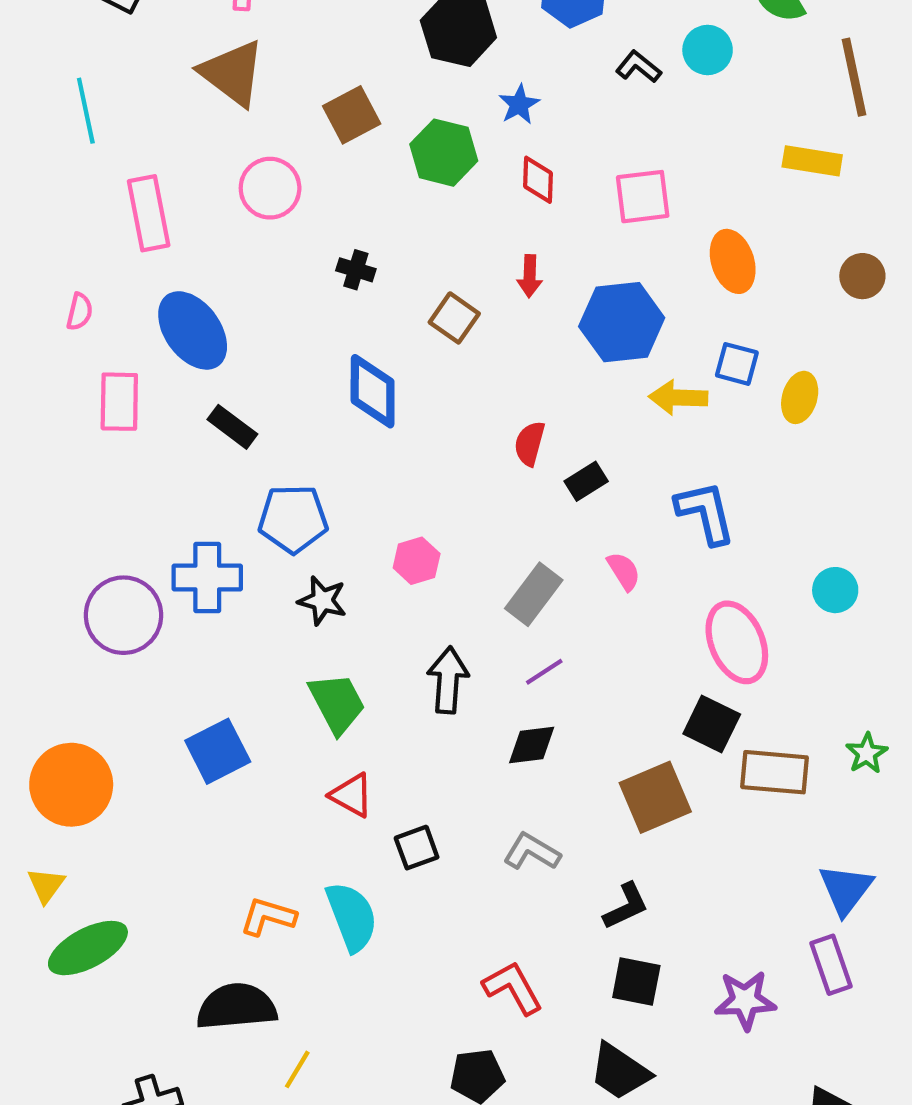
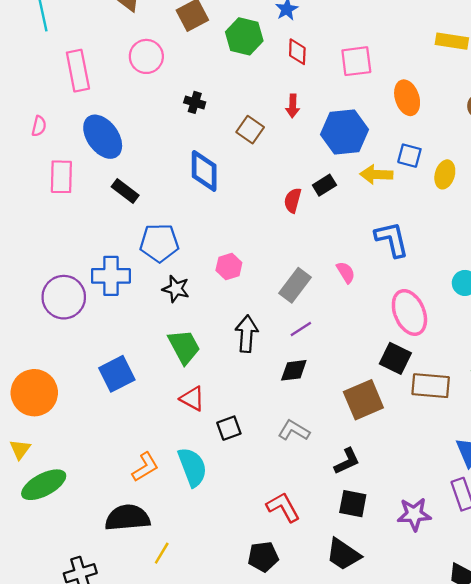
black rectangle: (586, 481) -> (324, 185), moved
orange L-shape: (268, 917) -> (145, 467), turned 132

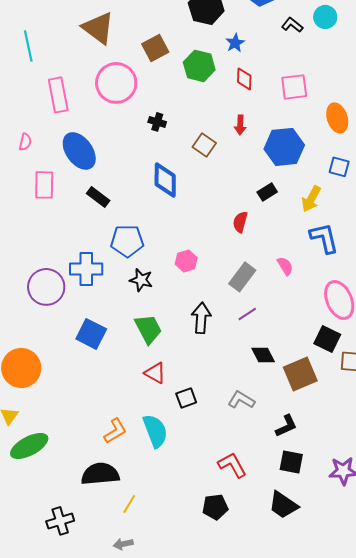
pink circle: (146, 56) -> (116, 83), size x1.4
yellow arrow: (376, 174) -> (311, 199), moved, turned -64
red semicircle: (293, 200) -> (240, 222), moved
black diamond: (294, 370) -> (263, 355), moved, turned 70
blue square: (117, 374) -> (91, 334), moved, turned -36

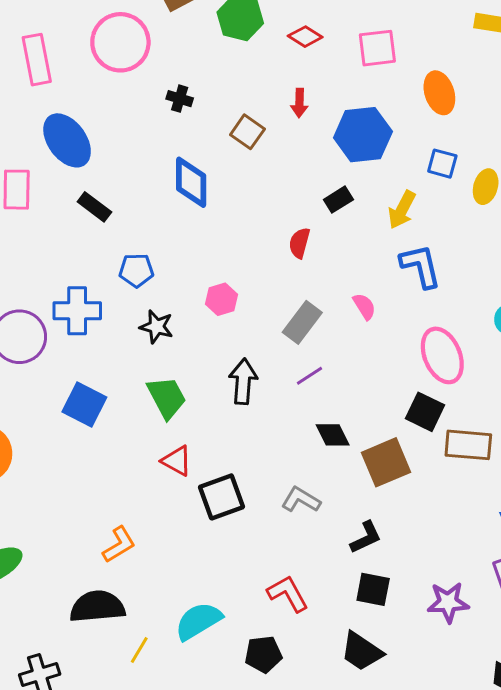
red diamond: (244, 79) -> (305, 37), turned -60
blue pentagon: (127, 241) -> (136, 270), size x0.7
black square: (186, 398) -> (221, 497), size x1.5
cyan semicircle: (155, 431) -> (198, 621), moved, turned -100

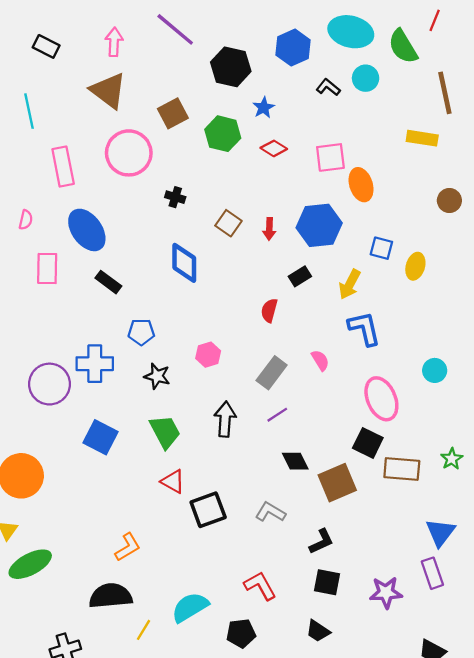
orange ellipse: (439, 93) -> (361, 185), moved
red arrow: (299, 103) -> (269, 229), moved
black trapezoid: (361, 651) -> (318, 631), size x0.7

